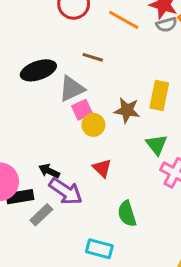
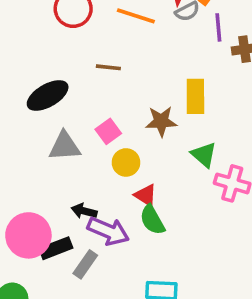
gray triangle: (72, 89) -> (65, 146), moved, turned 32
yellow circle: (93, 125) -> (126, 162), moved
green semicircle: (127, 214) -> (152, 220), moved

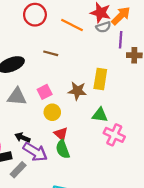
green triangle: (204, 155) -> (100, 115), turned -42

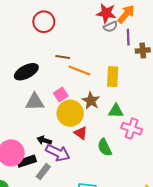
orange line: (72, 25) -> (79, 71), moved
brown star: (77, 91) -> (91, 101), moved, turned 30
yellow circle: (52, 112) -> (70, 113), size x1.6
green semicircle: (63, 149) -> (105, 147), moved

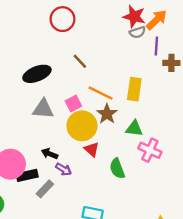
brown line: (63, 57) -> (80, 61), turned 32
orange line: (79, 71) -> (101, 93), moved
purple arrow: (58, 153) -> (64, 169), size x0.6

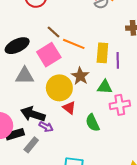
purple line: (156, 46) -> (118, 60), moved
orange line: (101, 93) -> (74, 44), moved
pink square: (73, 104) -> (49, 55), moved, size x1.6
pink cross: (150, 150) -> (120, 105), turned -30
black arrow: (50, 154) -> (33, 114), size x1.6

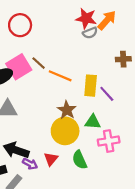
pink square: (49, 55) -> (19, 67), moved
purple line: (118, 60) -> (107, 94), turned -42
yellow circle: (59, 88) -> (65, 131), moved
red triangle: (69, 108) -> (51, 159), moved, turned 32

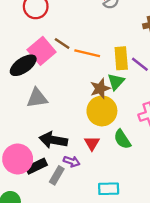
brown star: (67, 110) -> (100, 89), turned 30
green triangle: (93, 122) -> (116, 82), moved, turned -42
purple arrow: (30, 164) -> (72, 161), moved

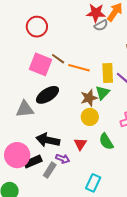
pink square: (42, 51) -> (41, 64), turned -30
black ellipse: (23, 65) -> (47, 95), moved
gray triangle: (37, 98) -> (25, 109), moved
yellow circle: (102, 111) -> (90, 117), size x0.7
cyan rectangle: (109, 189) -> (93, 183), turned -66

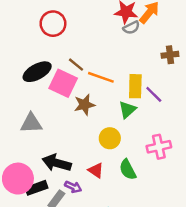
pink square: (41, 64) -> (63, 83), moved
black ellipse: (47, 95) -> (37, 72), moved
brown star: (89, 98) -> (84, 105), moved
red triangle: (80, 144) -> (96, 170), turned -32

